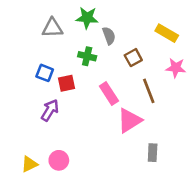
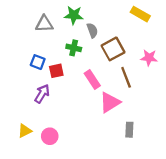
yellow rectangle: (167, 33) -> (140, 14), moved
brown square: (133, 58) -> (113, 49), size x1.5
yellow triangle: (29, 164) -> (25, 131), moved

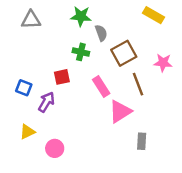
gray triangle: (44, 24) -> (31, 20), moved
blue square: (38, 62) -> (24, 88), moved
yellow triangle: (25, 131) -> (27, 132), moved

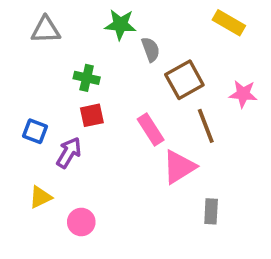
green cross: (81, 52) -> (87, 78), moved

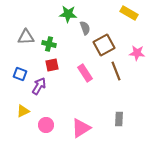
gray triangle: (46, 30) -> (26, 37), moved
pink triangle: (179, 167) -> (81, 128), moved

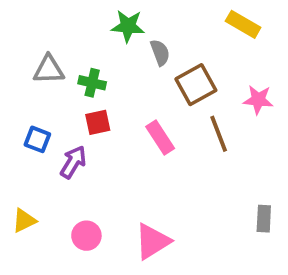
yellow triangle: (23, 111) -> (24, 221), moved
gray rectangle: (119, 119) -> (264, 219), moved

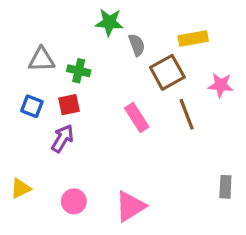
yellow rectangle: (243, 24) -> (193, 38), moved, turned -40
red square: (98, 122) -> (69, 105), moved
blue square: (37, 139) -> (32, 106), moved

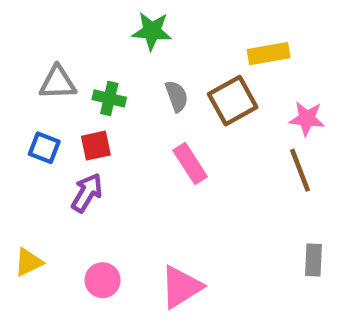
gray semicircle: (137, 45) -> (177, 96), moved
brown line: (187, 114) -> (300, 170), moved

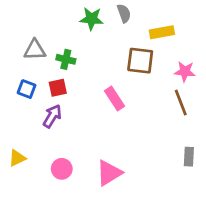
gray semicircle: (177, 96) -> (124, 13), moved
brown square: (233, 101) -> (140, 61), turned 36

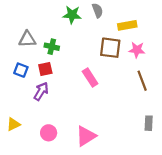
pink star: (185, 71) -> (137, 50), moved

